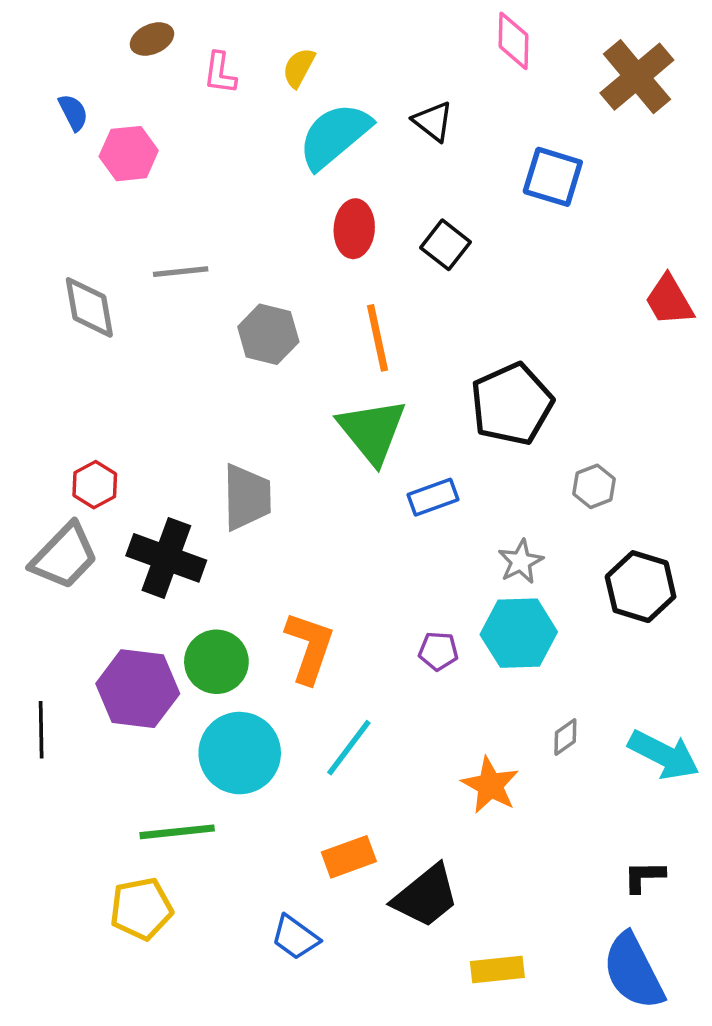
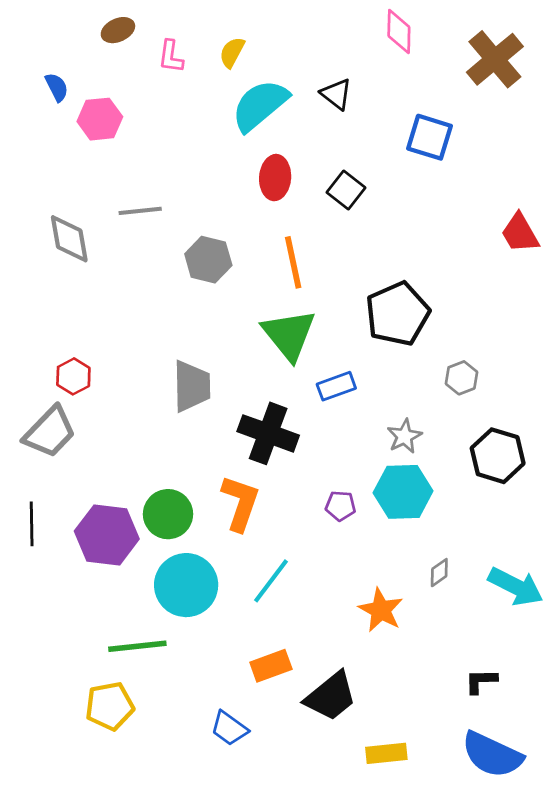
black cross: (166, 558) -> (268, 433), moved
black line: (41, 730) -> (32, 524), moved
black L-shape: (644, 877) -> (481, 681), moved
blue semicircle: (633, 971) -> (492, 755), turned -38

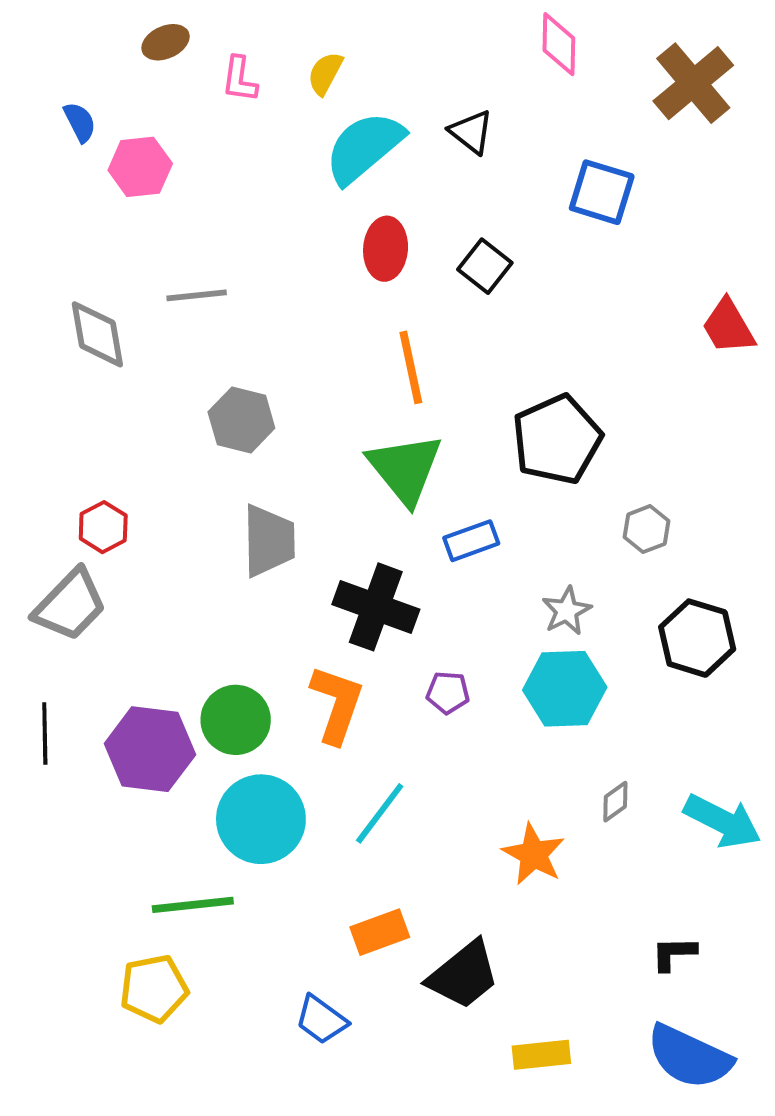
gray hexagon: (208, 260) -> (241, 420), moved
purple pentagon: (340, 506) -> (448, 693), moved

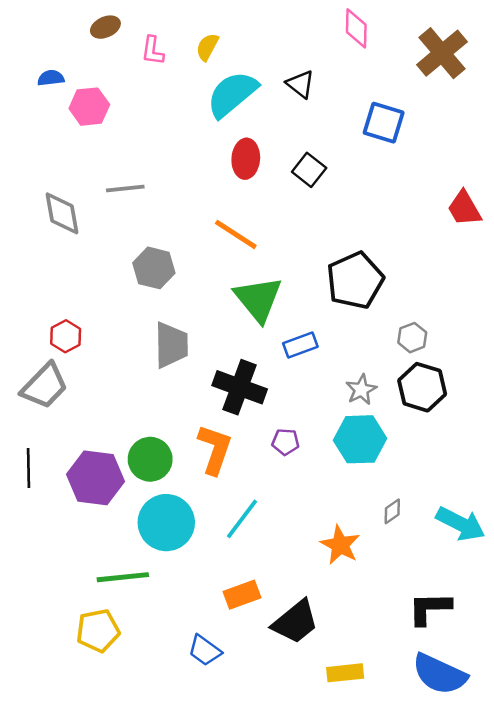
blue semicircle: (80, 122) -> (51, 78), turned -70
orange line: (411, 367) -> (236, 234), moved, turned -45
black hexagon: (697, 638) -> (422, 387), moved
black L-shape: (674, 954) -> (430, 608), size x1.5

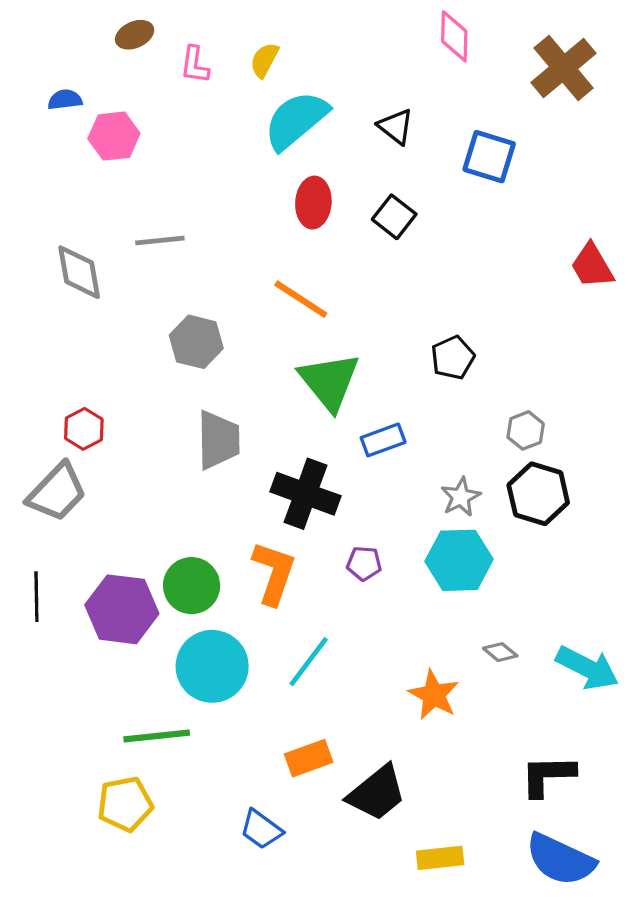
black triangle: (300, 84) -> (396, 127), moved
black pentagon: (355, 280) -> (453, 358), size x0.6
gray diamond: (392, 511) -> (500, 652), turned 75

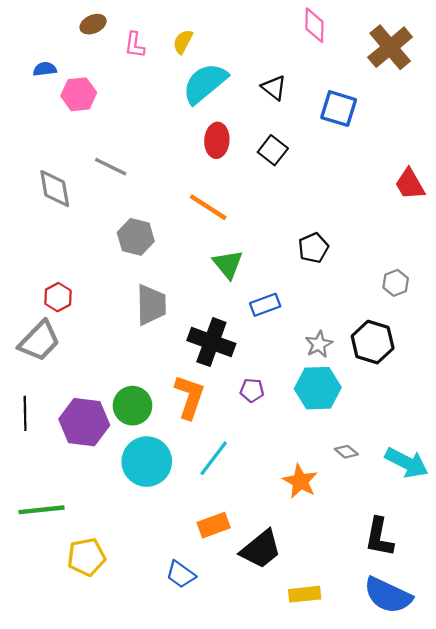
gray line: (160, 241) -> (111, 167), turned 32
green triangle: (329, 381) -> (228, 264), size x0.7
gray hexagon: (526, 430) -> (396, 283), moved
green line: (157, 736) -> (41, 510), moved
black L-shape: (548, 776) -> (379, 537), turned -78

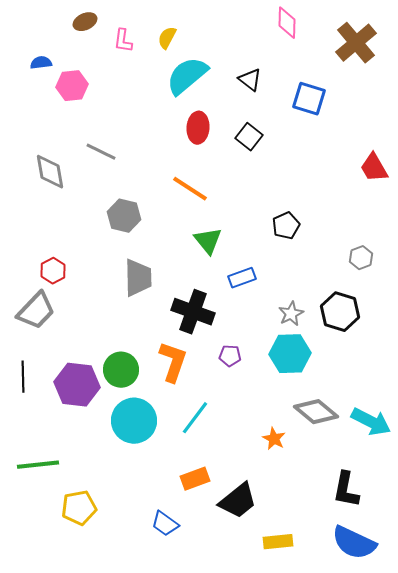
gray diamond: (346, 452) -> (316, 412), size x2.0
orange star: (300, 481) -> (274, 439), size x0.7

